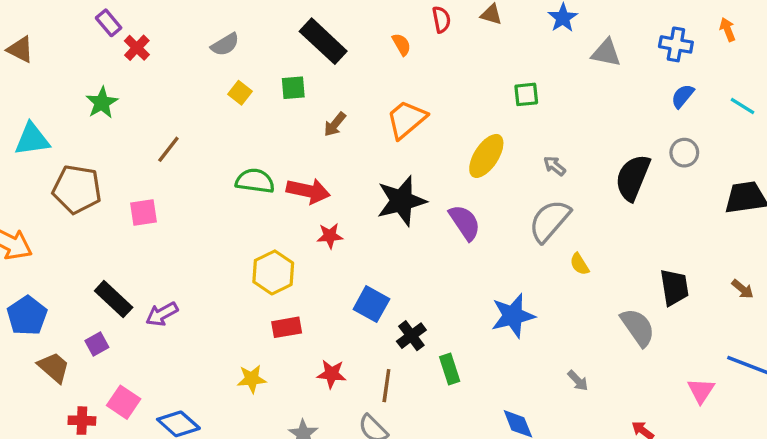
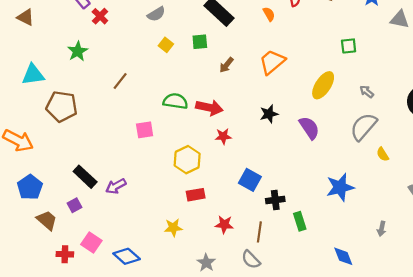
black star: (401, 201) -> (269, 114), size x0.6
pink square: (144, 213) -> (145, 130), moved
black cross: (411, 336) -> (275, 200), turned 30
gray arrow: (578, 381) -> (382, 229), turned 56

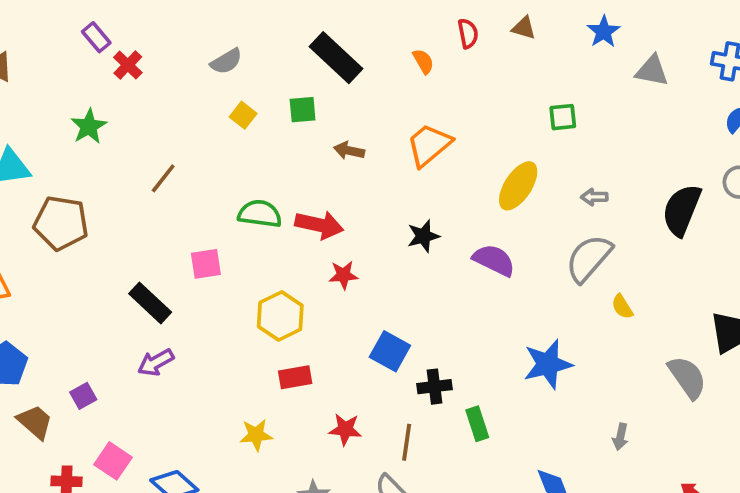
brown arrow: (226, 65) -> (349, 151), turned 63
gray arrow: (367, 92) -> (594, 197), turned -40
purple semicircle: (309, 128) -> (494, 260), turned -30
black rectangle: (85, 177) -> (150, 303), moved

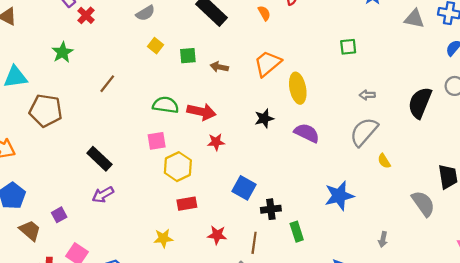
gray triangle: (652, 71) -> (414, 19), moved
green square: (303, 110) -> (188, 56), moved
yellow ellipse: (518, 186) -> (298, 88), moved, turned -44
pink square: (206, 264) -> (157, 141), moved

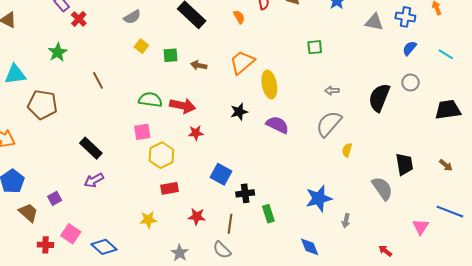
brown line: (107, 84) -> (98, 80), turned -66
yellow semicircle: (384, 161) -> (347, 150), turned 48
blue star: (339, 196) -> (319, 198), moved

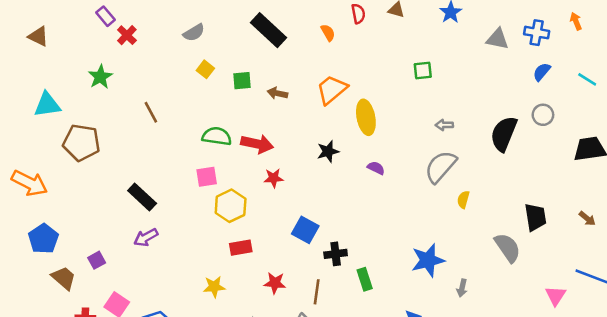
purple semicircle: (277, 125) -> (376, 168), size x0.6

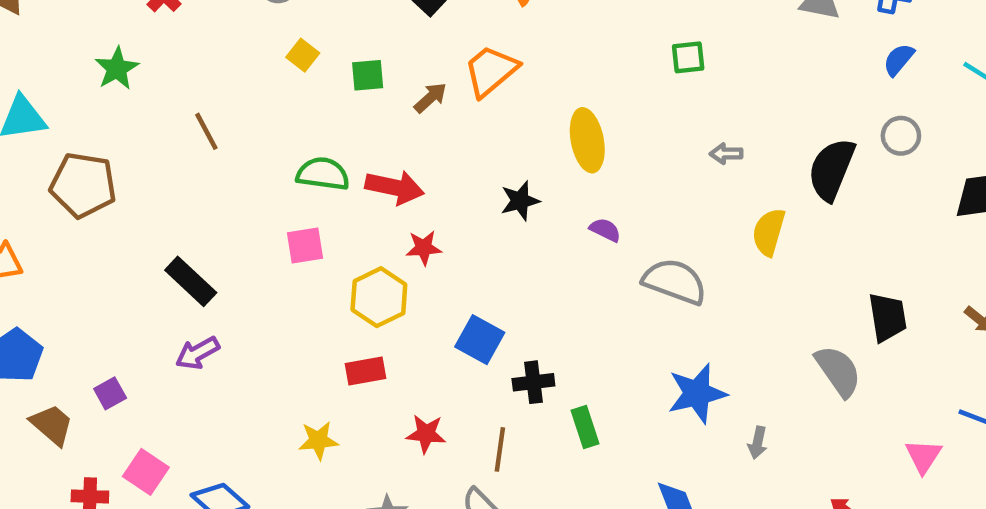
orange trapezoid: (332, 90) -> (491, 71), moved
brown arrow: (277, 93) -> (430, 98), turned 126
gray semicircle: (441, 167) -> (675, 281), moved, turned 69
yellow semicircle: (463, 200) -> (769, 232), moved, size x1.5
yellow hexagon: (231, 206) -> (379, 297), moved

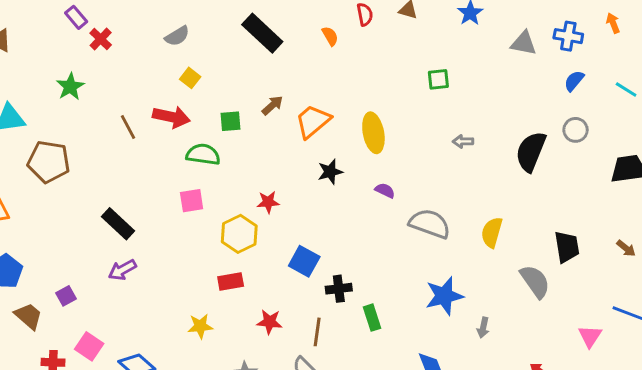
orange trapezoid: (491, 71) -> (313, 121), moved
green square: (368, 75) -> (231, 121), moved
red arrow: (395, 187) -> (171, 117), moved
yellow semicircle: (769, 232) -> (492, 232), moved

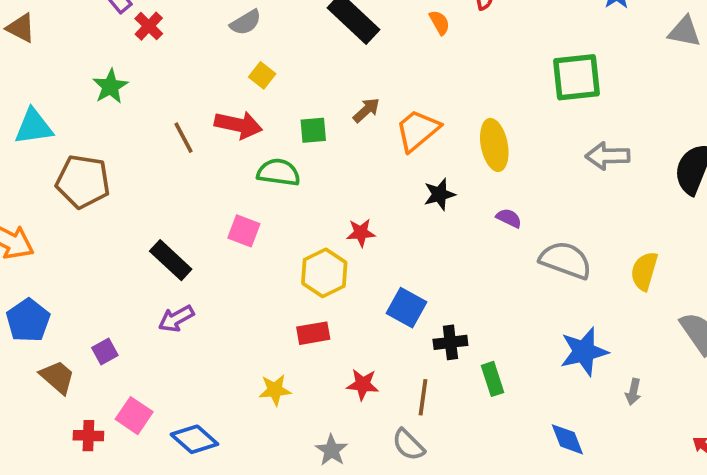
green square: (438, 79) -> (577, 77), size x1.8
gray arrow: (463, 141) -> (608, 156), size x1.6
pink square: (192, 201) -> (244, 231), moved, turned 30

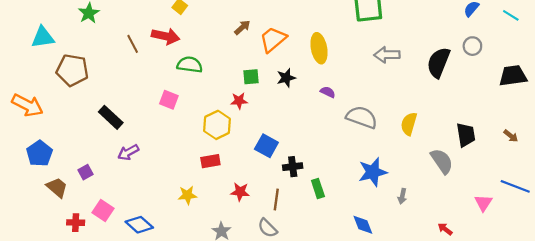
green square: (313, 130) -> (251, 77), moved
black rectangle: (171, 260) -> (111, 117), moved

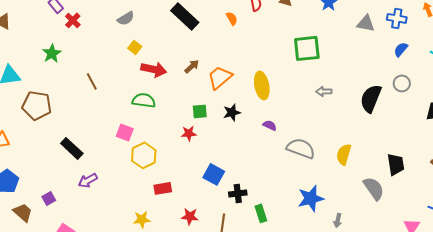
red arrow: (166, 36) -> (154, 69), moved
gray arrow: (387, 55) -> (324, 91), size x0.7
yellow hexagon: (217, 125) -> (144, 155), moved

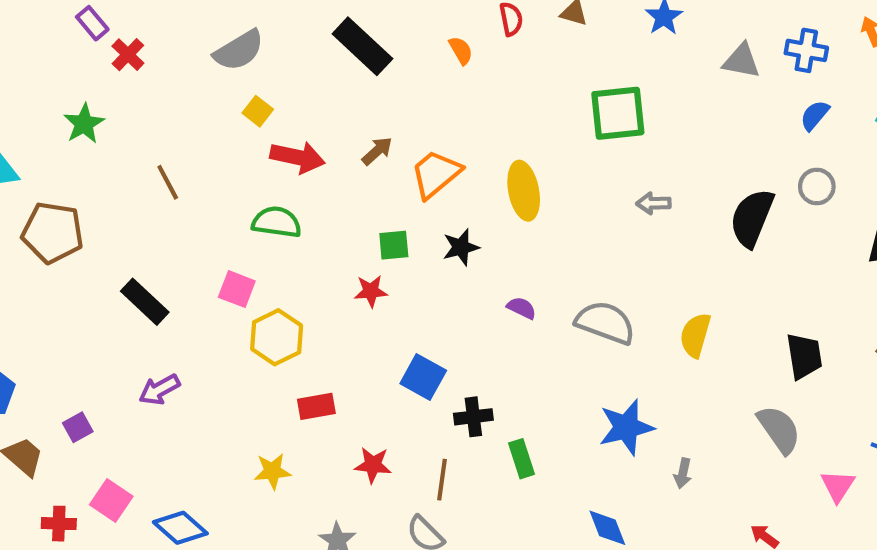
gray semicircle: (126, 18) -> (239, 50), size x1.4
purple semicircle: (270, 125) -> (522, 308), moved
black rectangle: (72, 148) -> (145, 302), moved
gray semicircle: (374, 188) -> (779, 429), moved

